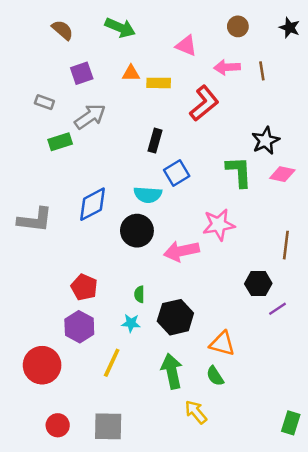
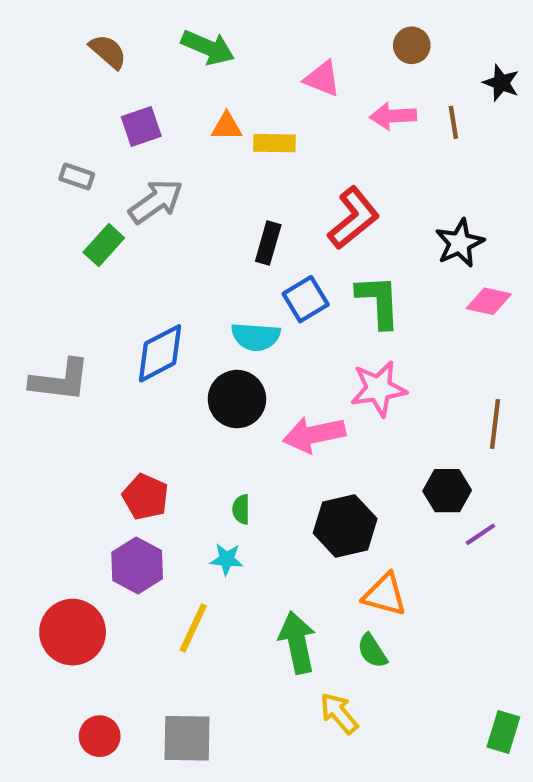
black star: (290, 28) -> (501, 83), moved
red L-shape: (204, 103) -> (353, 218), moved
green rectangle: (60, 142) -> (104, 245), turned -30
green L-shape: (239, 172) -> (378, 301), moved
black hexagon: (175, 317) -> (345, 526), moved

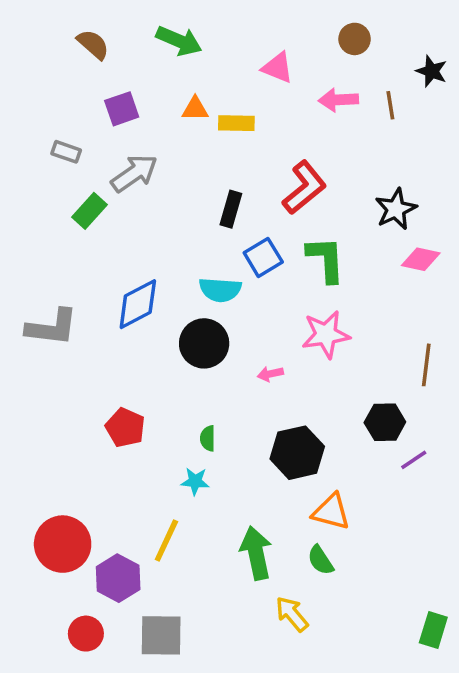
pink arrow: (314, 434) -> (270, 374), size x0.5
purple hexagon: (137, 566) -> (118, 578), moved

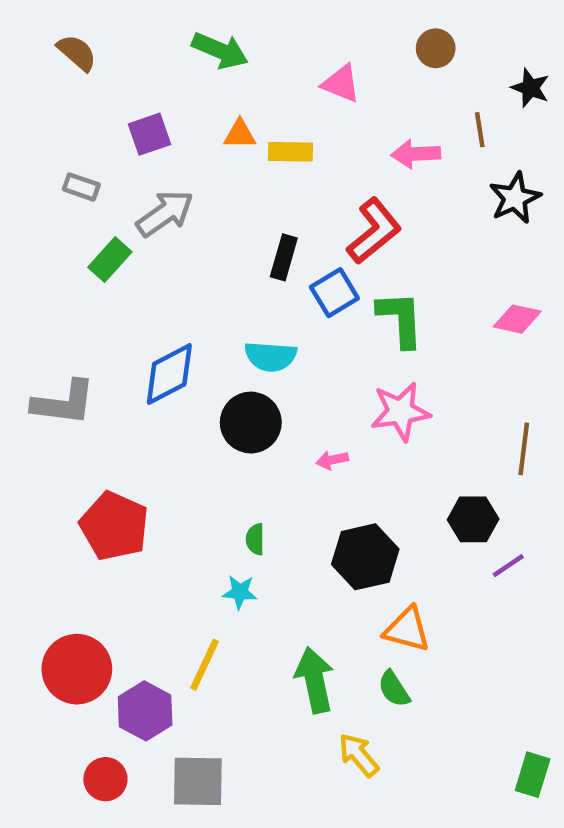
brown semicircle: (93, 44) -> (77, 53), moved
pink arrow: (338, 100) -> (416, 154), moved
black star: (396, 209) -> (515, 198), moved
blue square: (263, 257) -> (334, 293), moved
red pentagon: (125, 428) -> (114, 526), moved, size x1.4

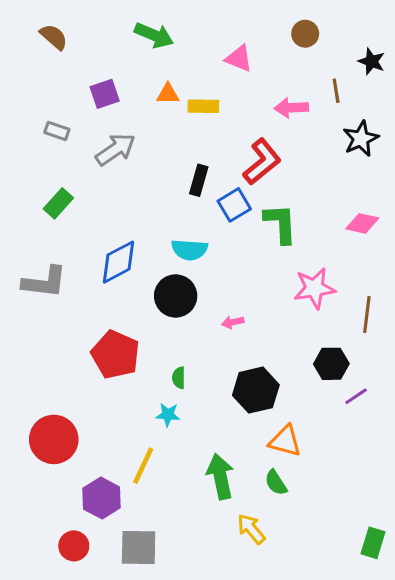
green rectangle: (110, 260) -> (58, 203), moved
pink star: (400, 412) -> (314, 288), moved
red pentagon: (114, 526) -> (115, 355), moved
red circle: (77, 669) -> (54, 439), moved

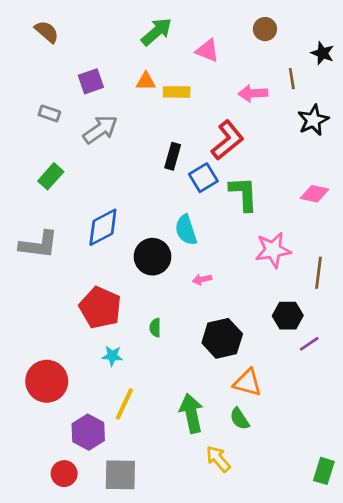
green arrow: (154, 35) -> (157, 32), moved, turned -64
cyan semicircle: (189, 250) -> (186, 230), moved, turned 68
cyan star: (168, 415) -> (112, 356), moved

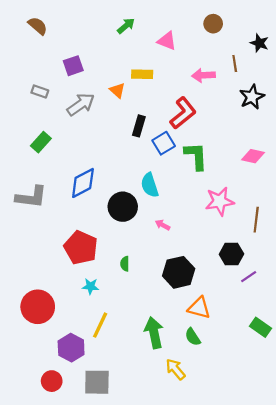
green arrow: (157, 32) -> (126, 26), size x0.7
orange triangle: (146, 81) -> (117, 90), moved, turned 42
pink arrow: (202, 279) -> (163, 225), turned 40
green rectangle: (324, 471) -> (261, 327), moved, turned -72

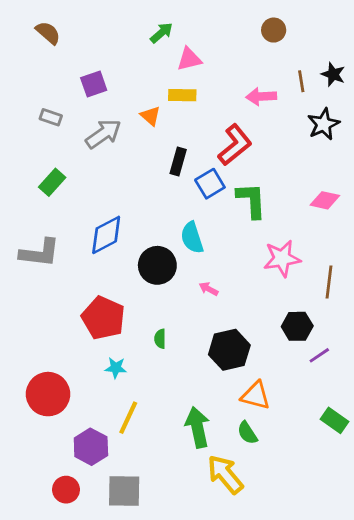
pink triangle: (167, 41) -> (189, 59), moved, turned -36
black star: (259, 43) -> (333, 74), moved
yellow arrow: (175, 369) -> (225, 474), size x1.4

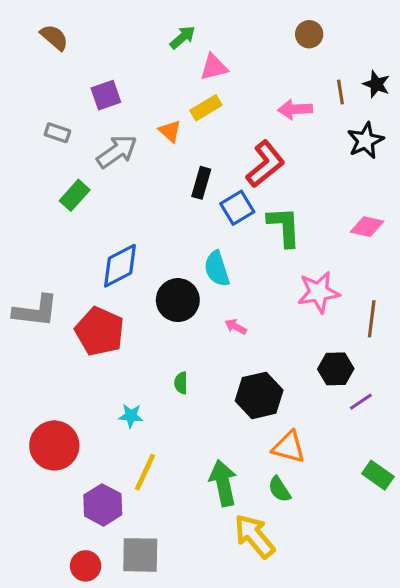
yellow rectangle: (182, 95) -> (206, 108), turned -32
green rectangle: (52, 182) -> (75, 195), moved
gray L-shape: (40, 253) -> (36, 311), moved
red pentagon: (103, 318) -> (100, 331), moved
red circle: (66, 490) -> (86, 566), moved

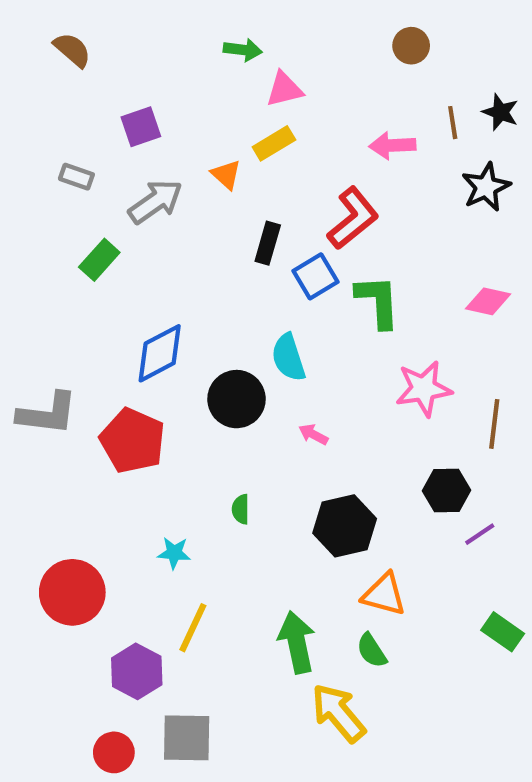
green arrow: (183, 37) -> (243, 50), turned 48

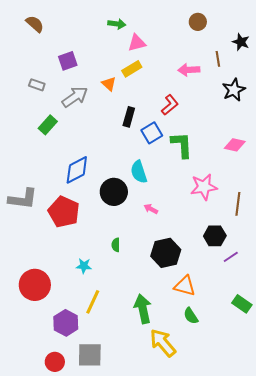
black star: (500, 112) -> (241, 42), moved
red L-shape: (353, 218) -> (170, 105), size x0.7
green semicircle: (372, 651) -> (191, 316), moved

